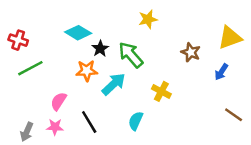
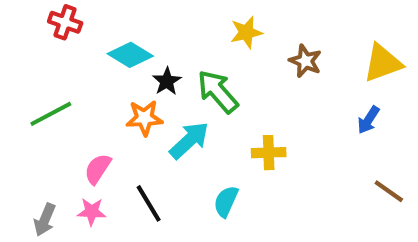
red cross: (18, 40) -> (65, 22), moved
brown star: (191, 52) -> (305, 61), moved
yellow cross: (161, 91) -> (269, 153), turned -30

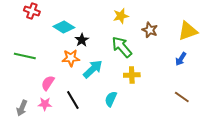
green arrow: (218, 91) -> (122, 47), moved
green line: (51, 114) -> (25, 56), turned 40
brown line: (389, 191) -> (182, 97), moved

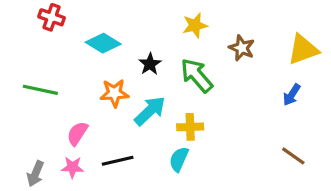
black star: (82, 40) -> (150, 64), moved
yellow cross: (132, 75) -> (190, 127), moved
black line: (73, 100) -> (118, 161), turned -72

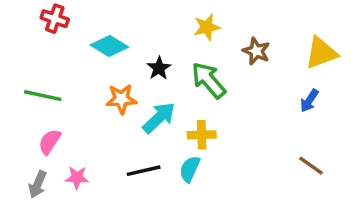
pink semicircle: (77, 133) -> (50, 142), moved
black line: (118, 161) -> (144, 171), moved

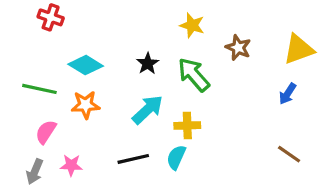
yellow star: (207, 27) -> (192, 25), turned 30
cyan diamond: (109, 46) -> (86, 65), moved
orange star: (121, 99) -> (86, 105), moved

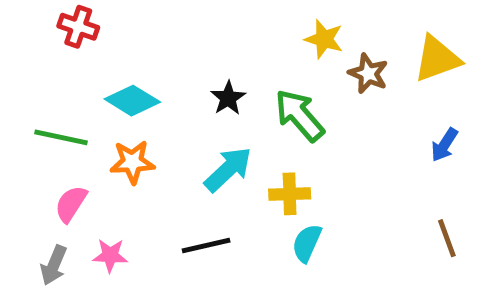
yellow star: (192, 25) -> (324, 39), moved
yellow triangle: (299, 49) -> (437, 59), moved
brown line: (289, 154) -> (447, 238), turned 35
cyan semicircle: (176, 157) -> (307, 243), moved

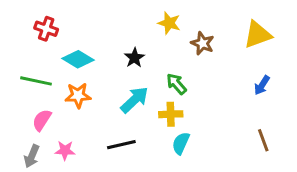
red cross: (78, 27) -> (46, 29), moved
yellow star: (324, 39) -> (169, 23), moved
brown star: (368, 73) -> (202, 43), moved
green arrow: (299, 115) -> (176, 84), moved, size x0.7

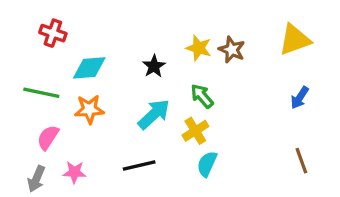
yellow star: (169, 23) -> (199, 48), moved
cyan diamond: (78, 59) -> (89, 68), turned -36
yellow cross: (171, 114) -> (195, 131), turned -30

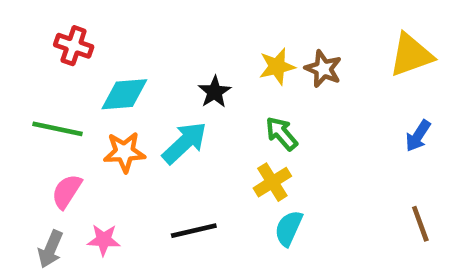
yellow star: (199, 48) -> (277, 67), turned -30
cyan arrow: (154, 114) -> (185, 143), moved

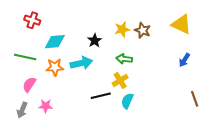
yellow triangle: (411, 55) -> (181, 24), turned 45
green arrow: (282, 134) -> (124, 59), turned -42
cyan arrow: (185, 143) -> (81, 63), turned 30
brown line: (420, 224) -> (195, 99), moved
black line: (194, 231) -> (101, 96), moved

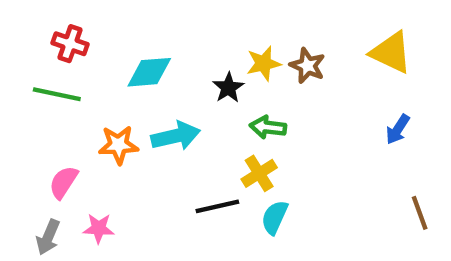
black star: (95, 41) -> (228, 88), moved
cyan diamond: (55, 42) -> (149, 72), moved
green line: (25, 57) -> (57, 94), moved

